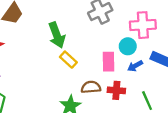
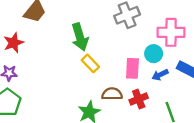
red cross: (116, 90) -> (139, 99), turned -30

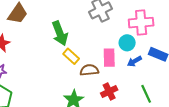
brown semicircle: (112, 94) -> (89, 70), moved
red cross: (139, 99) -> (109, 91), moved

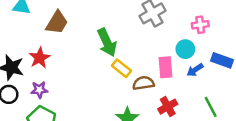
pink cross: (141, 23) -> (200, 25), size x0.6

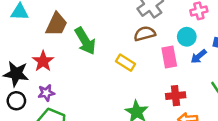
green arrow: (107, 42) -> (85, 41), moved
brown semicircle: (143, 83) -> (145, 34), moved
red cross: (168, 107) -> (176, 96), turned 30

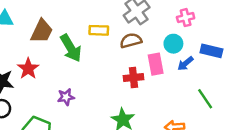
yellow rectangle: (126, 63) -> (99, 30), moved, turned -30
purple star: (46, 93) -> (66, 97), moved
red cross: (176, 96) -> (133, 78), moved

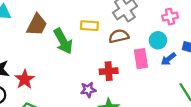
red star: (28, 69) -> (25, 79), moved
red cross: (133, 78) -> (109, 71), moved
purple star: (66, 97) -> (88, 90), moved

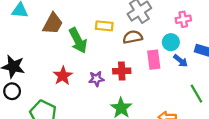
blue arrow: (168, 59) -> (181, 61), turned -104
red star: (25, 79) -> (63, 76), moved
purple star: (88, 90) -> (96, 79), moved

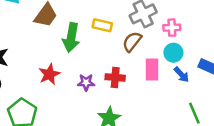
pink cross: (183, 19) -> (172, 28), moved
brown semicircle: (133, 37) -> (132, 42), turned -48
green arrow: (78, 40) -> (71, 38), turned 30

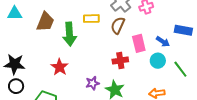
cyan circle: (173, 53) -> (158, 61), moved
red cross: (115, 77) -> (120, 60), moved
purple star: (86, 82) -> (92, 83), moved

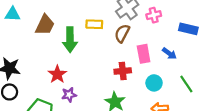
blue rectangle: (183, 30) -> (188, 29), moved
cyan circle: (158, 61) -> (154, 83), moved
purple star: (92, 83) -> (69, 95), moved

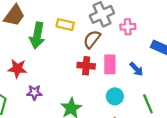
red cross: (123, 71) -> (86, 66), moved
red star: (57, 74) -> (17, 69), turned 30
purple star: (69, 95) -> (34, 93), moved

